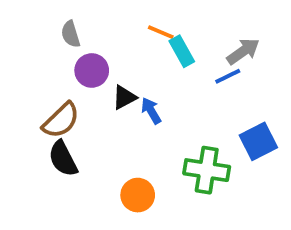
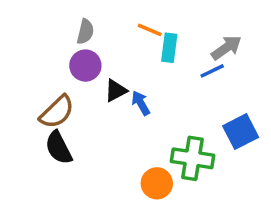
gray semicircle: (71, 34) -> (85, 32), moved, turned -150
cyan rectangle: (182, 51) -> (169, 48), turned 36
orange circle: (138, 195) -> (157, 183), moved

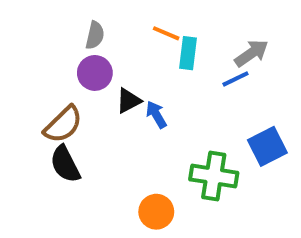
orange circle: (157, 183) -> (156, 212), moved

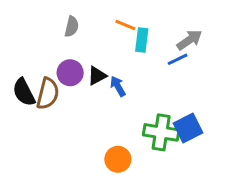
purple circle: (95, 73) -> (70, 73), moved
brown semicircle: (63, 124) -> (48, 94), turned -32
blue square: (267, 146) -> (188, 128), moved
black semicircle: (65, 164) -> (24, 92), moved

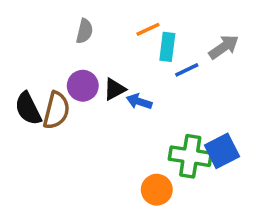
orange line: (125, 25) -> (148, 29), turned -48
blue line: (178, 59) -> (187, 70), moved
blue arrow: (118, 86) -> (139, 102), turned -42
orange circle: (118, 159) -> (157, 190), moved

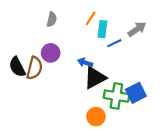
orange line: (148, 29) -> (91, 18), turned -32
black triangle: (114, 89) -> (95, 78), moved, size x1.6

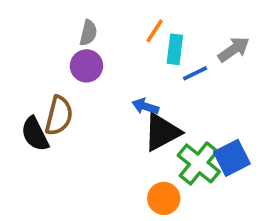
purple circle: (51, 53) -> (86, 66), moved
black semicircle: (17, 67) -> (35, 134), moved
green cross: (116, 96) -> (199, 163), turned 30

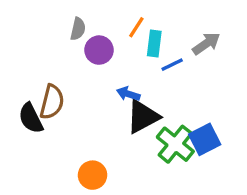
purple circle: (86, 66) -> (99, 50), moved
orange circle: (164, 198) -> (93, 175), moved

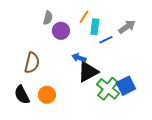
black semicircle: (31, 118) -> (22, 95), moved
orange circle: (93, 175) -> (47, 95), moved

